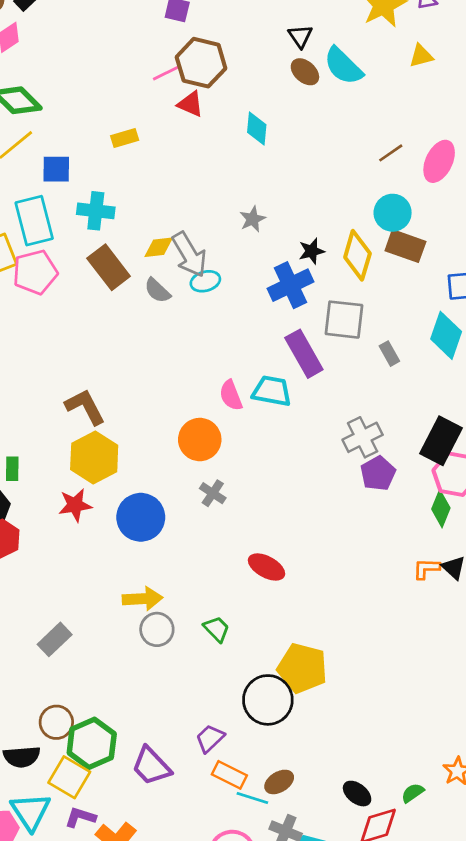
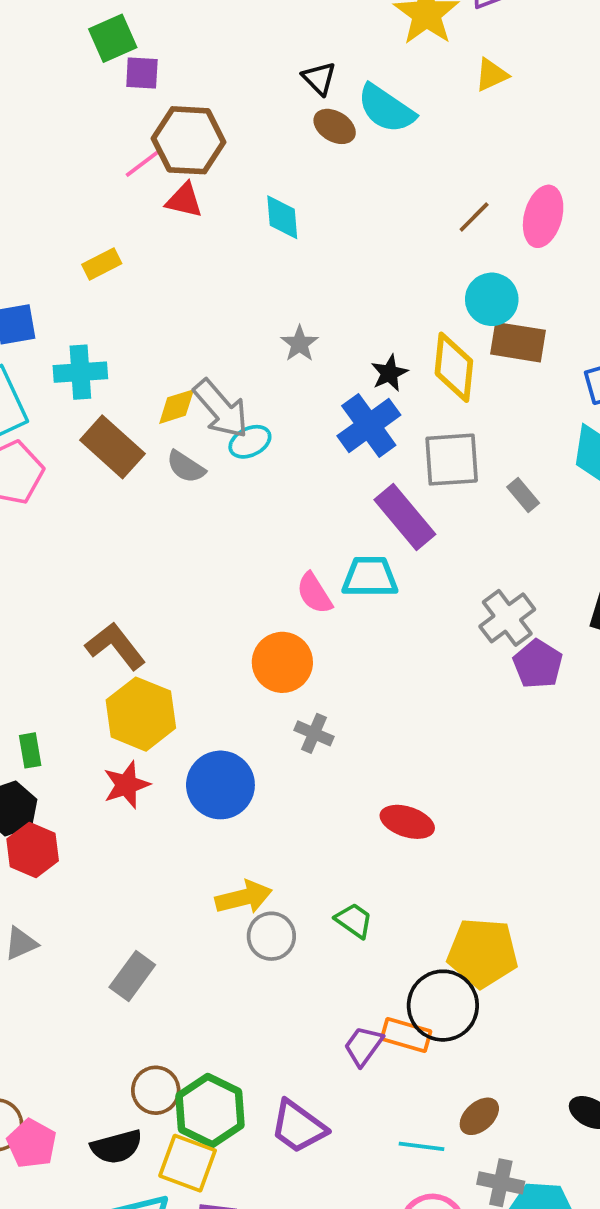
purple trapezoid: (210, 738) -> (363, 1046), moved
orange rectangle: (229, 775) -> (406, 1035), moved
cyan line: (252, 798) -> (422, 1146), moved

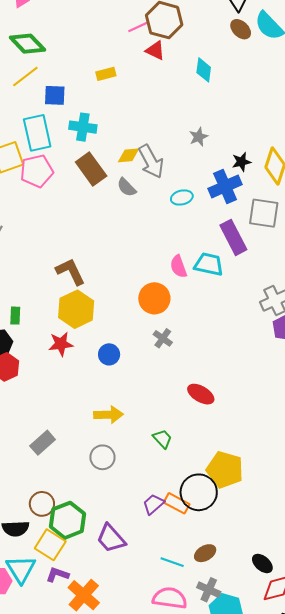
cyan ellipse: (250, 442) -> (182, 197), moved
blue circle: (220, 785) -> (109, 354), size x0.6
gray circle: (271, 936) -> (102, 457), moved

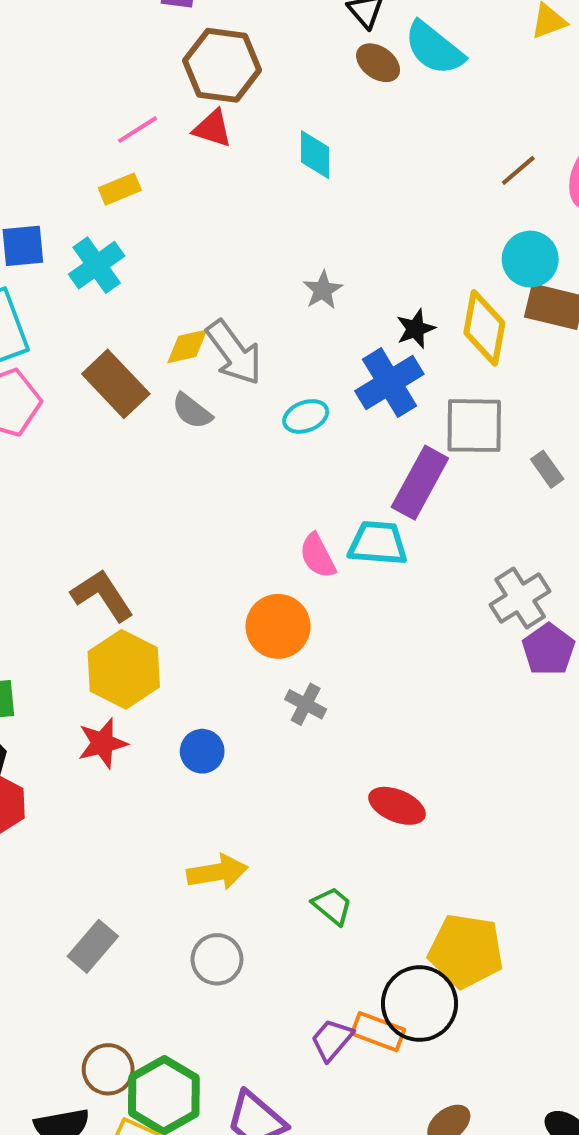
pink line: (138, 27) -> (138, 130), moved
cyan cross: (83, 127) -> (97, 265), moved, turned -36
purple rectangle: (233, 237) -> (420, 483), turned 64

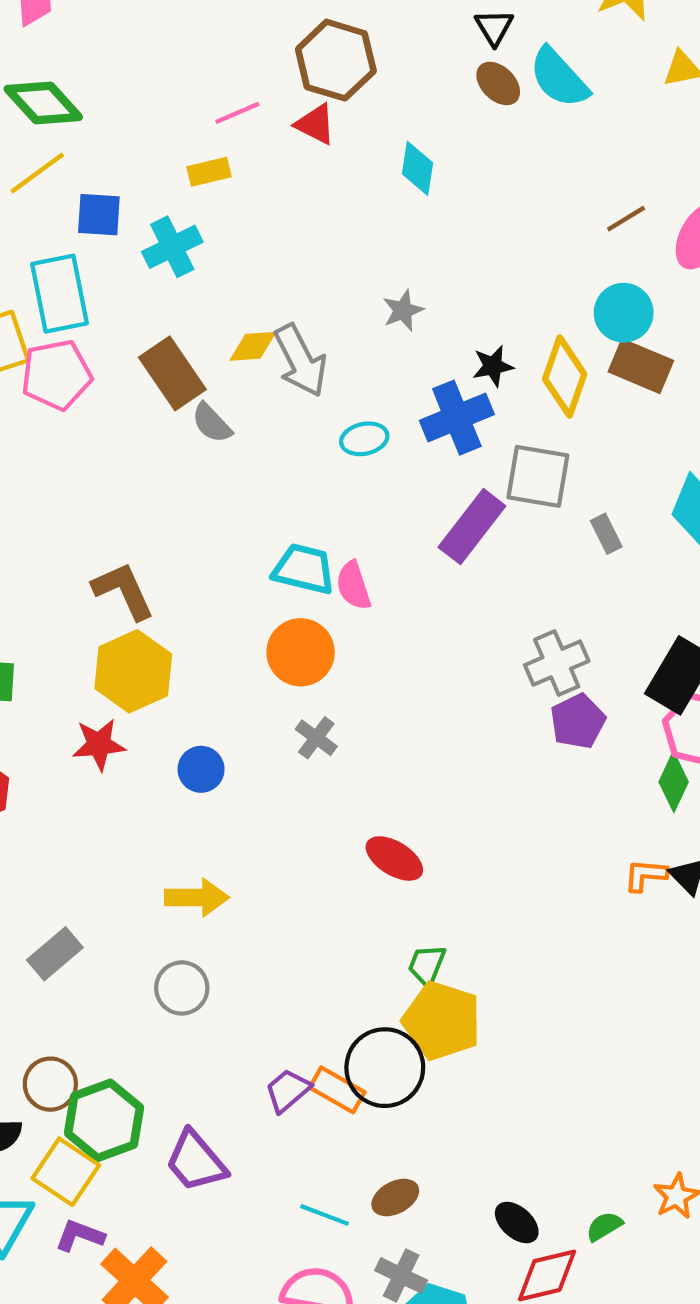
gray semicircle: (192, 411) -> (212, 423), moved
cyan trapezoid: (378, 543) -> (304, 569), moved
green trapezoid: (332, 906) -> (427, 965), moved, turned -117

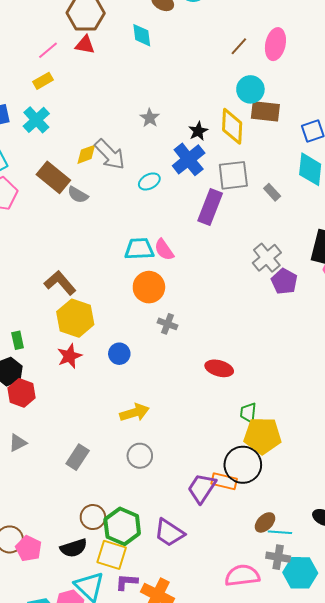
cyan diamond: (417, 168) -> (142, 35), moved
purple trapezoid: (288, 1091) -> (202, 488), size x1.4
cyan line: (325, 1215) -> (280, 532), moved

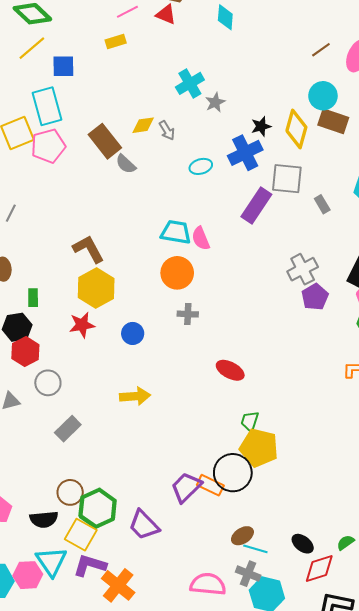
cyan cross: (36, 120) -> (190, 83), moved
gray arrow: (110, 154) -> (167, 130), size x0.6
gray cross: (168, 324) -> (188, 314), turned -30
gray circle: (140, 456) -> (48, 383), moved
purple L-shape: (127, 582) -> (90, 565), size x1.4

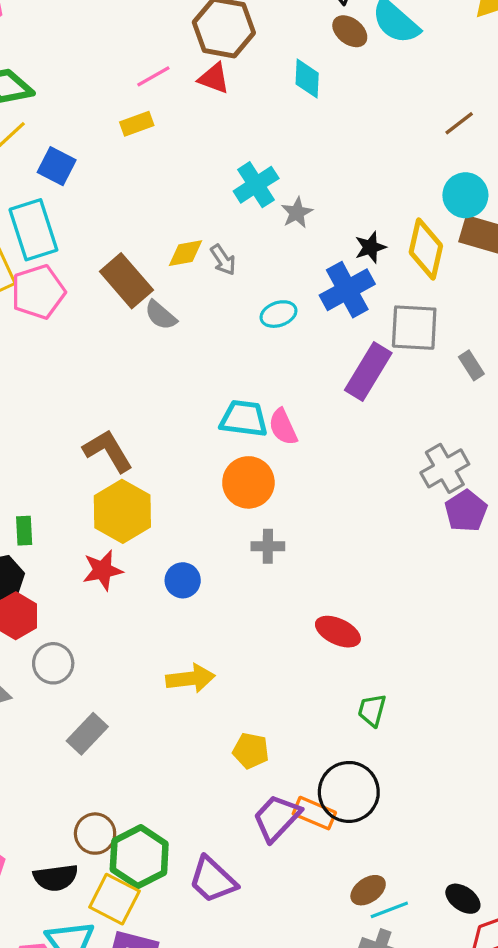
blue square: (63, 66) -> (57, 166), turned 30
yellow pentagon: (259, 448) -> (251, 751), moved, size x0.6
cyan line: (255, 549) -> (389, 910), turned -35

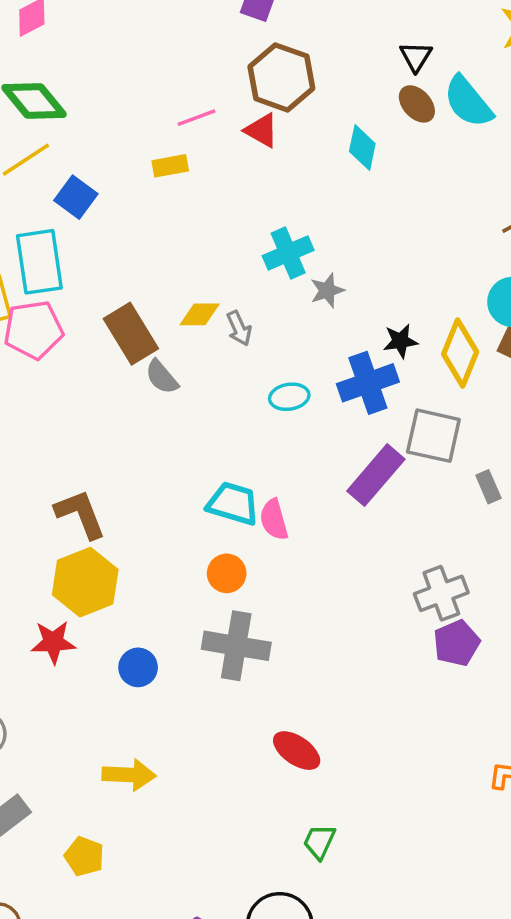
orange circle: (248, 482) -> (227, 573), size x0.7
gray cross: (268, 546) -> (236, 646), size x1.8
yellow pentagon: (251, 751) -> (84, 856), moved

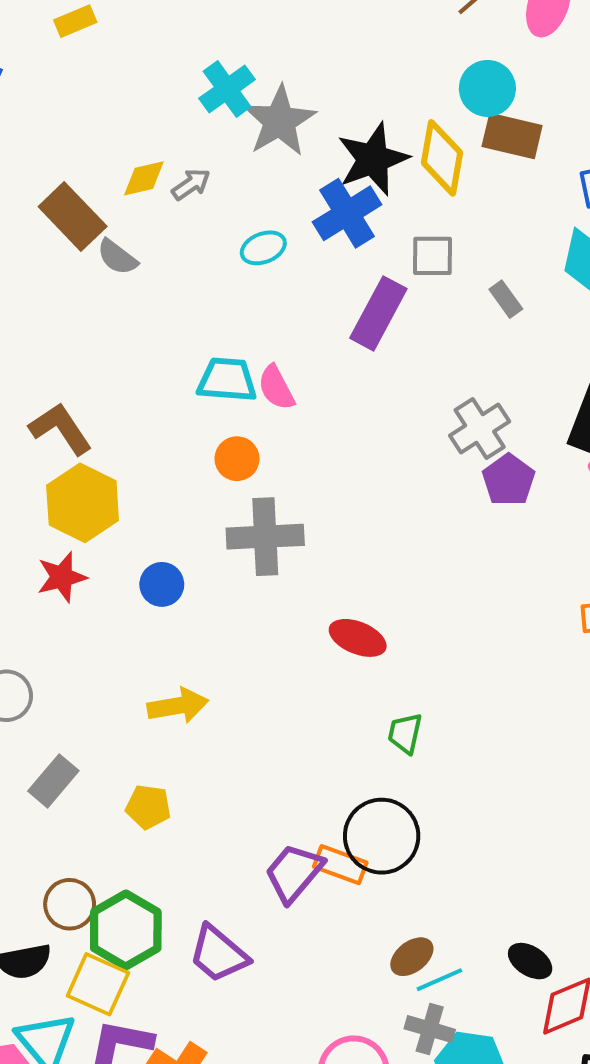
gray star: (327, 291) -> (279, 121), size x1.8
gray arrow: (239, 328) -> (191, 184), turned -88
black star: (400, 341) -> (373, 159), size x1.8
gray square: (433, 436) -> (433, 256), size x0.7

